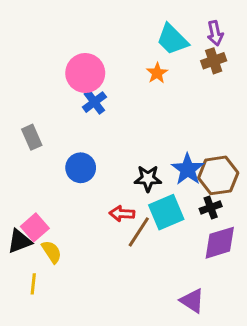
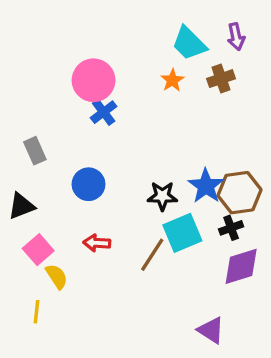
brown cross: (214, 61) -> (221, 79), moved
red arrow: (122, 214) -> (97, 243), moved
black triangle: (20, 241) -> (21, 206), moved

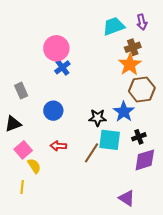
cyan trapezoid: (189, 43) -> (114, 26), turned 115
orange star: (172, 80) -> (130, 64), moved, size x1.6
brown hexagon: (239, 193) -> (142, 90), moved
cyan square: (182, 233) -> (110, 140), turned 30

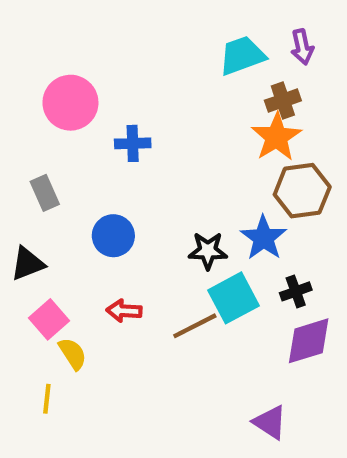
pink circle: (56, 48) -> (70, 103), moved
blue cross: (62, 67) -> (133, 143), turned 35
cyan square: (110, 140) -> (234, 298), turned -35
brown line: (92, 153) -> (195, 326), turned 30

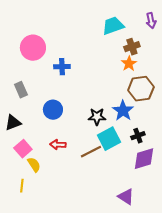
purple arrow: (302, 47) -> (151, 21), moved
orange star: (276, 137) -> (129, 64), size x0.7

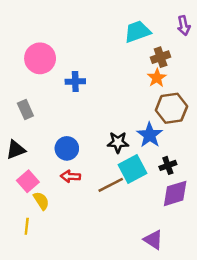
blue circle: (53, 110) -> (67, 148), moved

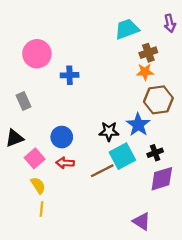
orange star: (157, 78) -> (145, 72), turned 30
pink square: (28, 181) -> (35, 158), moved
yellow line: (27, 226) -> (41, 209), moved

